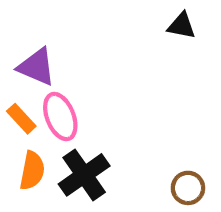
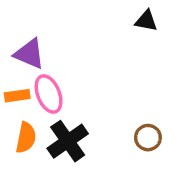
orange rectangle: (21, 119) -> (17, 96), turned -55
brown circle: (188, 188) -> (148, 138), moved

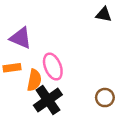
pink ellipse: (49, 94) -> (53, 67), moved
orange semicircle: (26, 138) -> (34, 80), moved

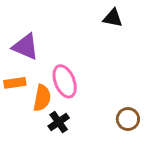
black triangle: (104, 14) -> (113, 18), moved
black cross: (48, 100) -> (59, 122), size x0.6

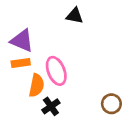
black triangle: (113, 18) -> (75, 16), moved
orange rectangle: (15, 83) -> (21, 63), moved

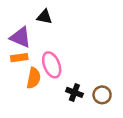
black triangle: (75, 16) -> (44, 17), moved
black cross: (51, 106) -> (74, 92), moved, turned -35

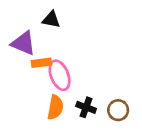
orange rectangle: (19, 58) -> (41, 63), moved
orange semicircle: (34, 78) -> (55, 107), moved

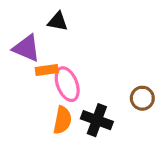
black cross: (86, 107) -> (97, 120), size x1.4
brown circle: (118, 110) -> (142, 98), moved

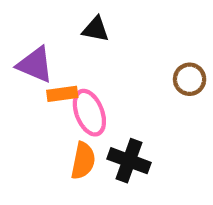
black triangle: (58, 22) -> (96, 29), moved
brown circle: (142, 98) -> (190, 79), moved

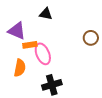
orange semicircle: (83, 161) -> (20, 68), moved
black cross: (129, 161) -> (52, 85), moved, turned -36

